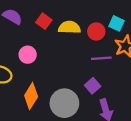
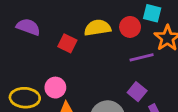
red square: (44, 21) -> (67, 43), moved
pink circle: (28, 55) -> (55, 88), moved

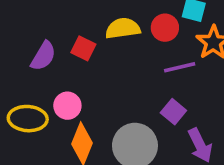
purple semicircle: (28, 27) -> (43, 56), moved, turned 100

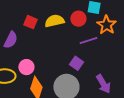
red square: (83, 48) -> (30, 22), moved
purple square: (173, 112) -> (76, 63), moved

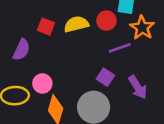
purple arrow: (103, 84) -> (138, 87), moved

